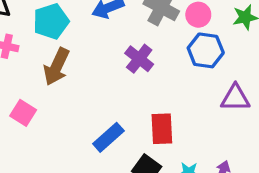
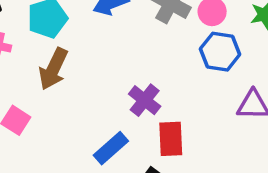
purple cross: (139, 59) -> (145, 100), moved

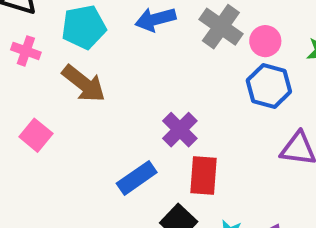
brown arrow: (53, 69) -> (84, 84), turned -84

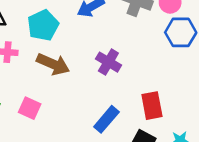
purple cross: (180, 130) -> (108, 62), moved

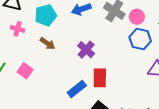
brown arrow: (53, 64) -> (47, 43), size x0.7
red rectangle: (152, 106) -> (100, 78), moved

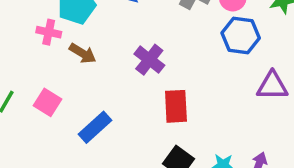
pink cross: (18, 29) -> (49, 32), moved
blue rectangle: (77, 89) -> (95, 127), moved

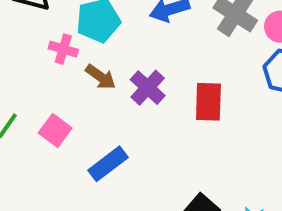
purple cross: (149, 60) -> (148, 88), moved
red rectangle: (176, 106) -> (208, 102), moved

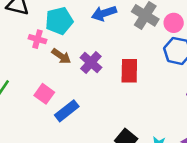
pink square: (55, 131) -> (44, 94), moved

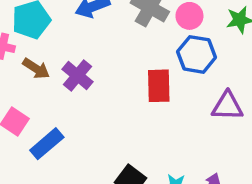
red rectangle: (129, 71) -> (159, 86), moved

